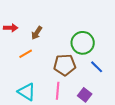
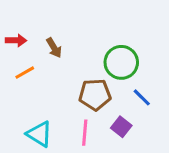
brown arrow: (37, 33) -> (54, 48), turned -64
orange line: (26, 54) -> (25, 73), moved
purple square: (85, 95) -> (121, 127), moved

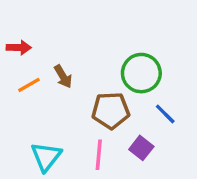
brown arrow: (54, 48) -> (63, 76), moved
cyan triangle: (39, 134) -> (46, 156), turned 36

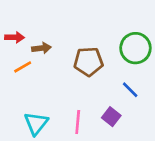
green circle: (141, 73) -> (135, 48), moved
brown arrow: (63, 76) -> (41, 48), moved, turned -66
brown pentagon: (111, 111) -> (88, 62), moved

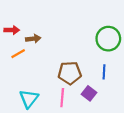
brown pentagon: (88, 62) -> (70, 73), moved
blue line: (130, 90) -> (104, 72), turned 48

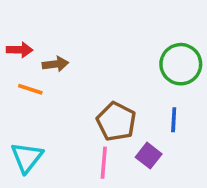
orange line: (18, 54) -> (30, 89), turned 48
brown pentagon: (70, 73) -> (116, 121), turned 30
cyan triangle: (29, 99) -> (27, 157), moved

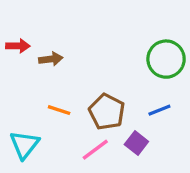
orange line: (30, 89) -> (59, 110), moved
blue line: (174, 120) -> (159, 110), turned 65
pink line: (104, 163) -> (95, 150), turned 48

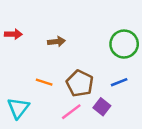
brown arrow: (51, 59) -> (56, 42), moved

